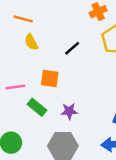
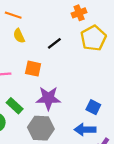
green rectangle: (37, 107) -> (15, 106), moved
purple star: (69, 111) -> (48, 98), size x1.6

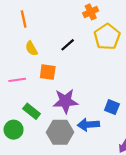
orange line: (13, 15) -> (24, 19), turned 63
yellow semicircle: (19, 36) -> (31, 48), moved
blue arrow: (85, 130) -> (88, 125), moved

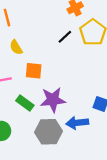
black line: (68, 45) -> (65, 37), moved
green rectangle: (32, 111) -> (25, 103), moved

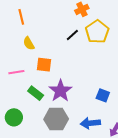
purple star: (53, 100) -> (60, 91), turned -30
blue arrow: (77, 123) -> (90, 123), moved

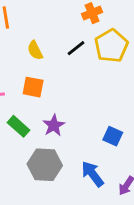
yellow semicircle: (29, 43) -> (35, 50), moved
purple star: (60, 91) -> (54, 125), size x0.7
blue arrow: (90, 123) -> (93, 174), turned 54

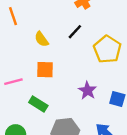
yellow pentagon: (111, 46) -> (107, 49), moved
purple star: (54, 125) -> (87, 91), moved

